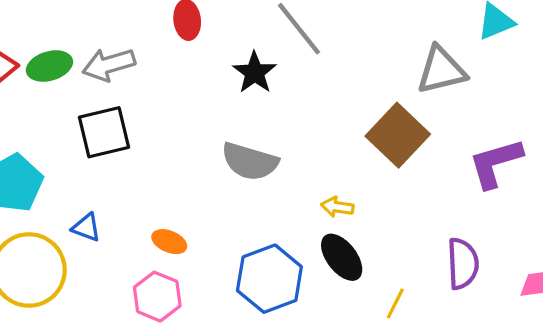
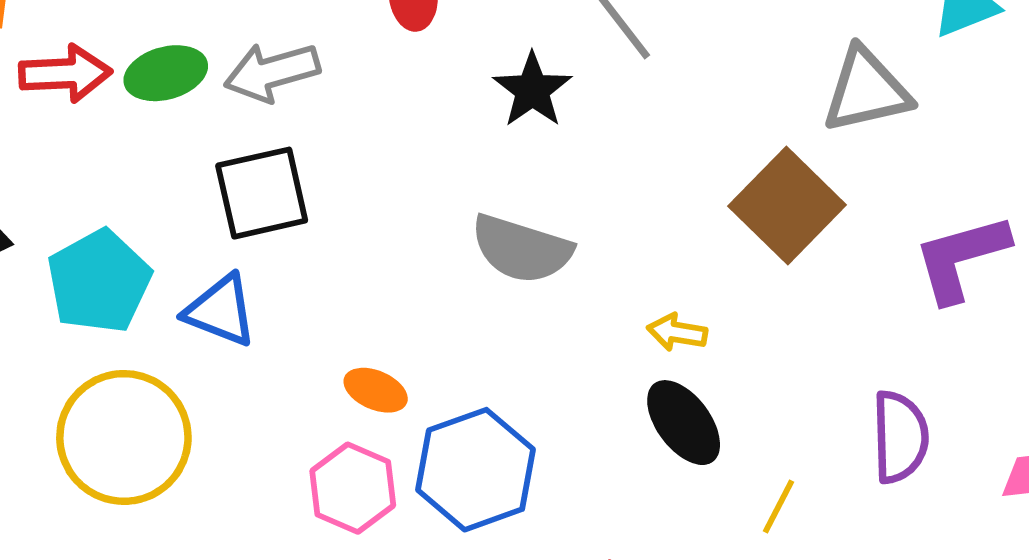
blue triangle: (86, 227) -> (221, 311), moved, size x1.4
blue hexagon: (269, 279) -> (476, 470), moved

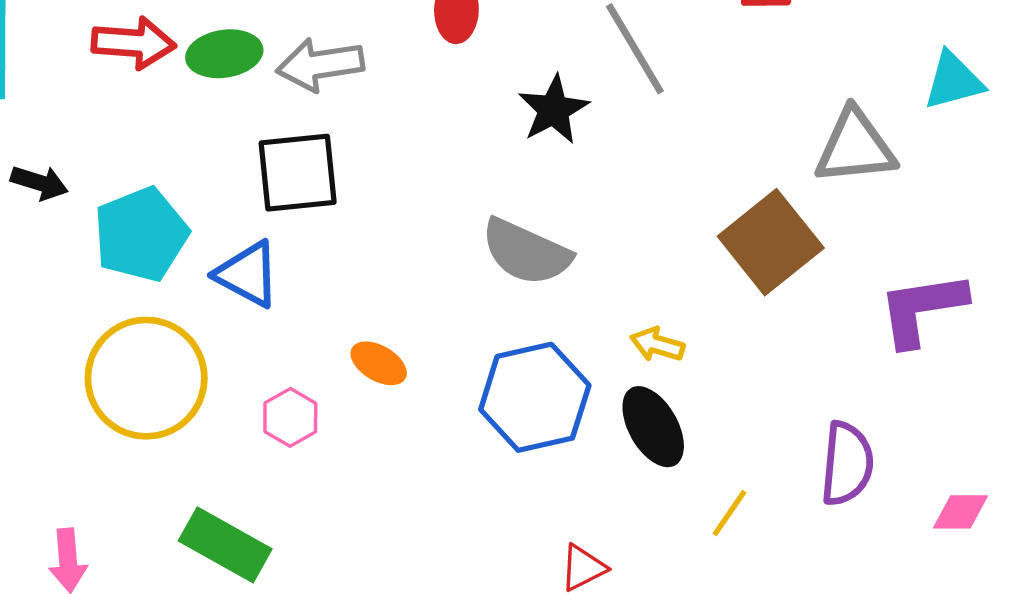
blue hexagon: (476, 470) -> (535, 397), moved
pink hexagon: (353, 488) -> (290, 417), moved, size x0.7

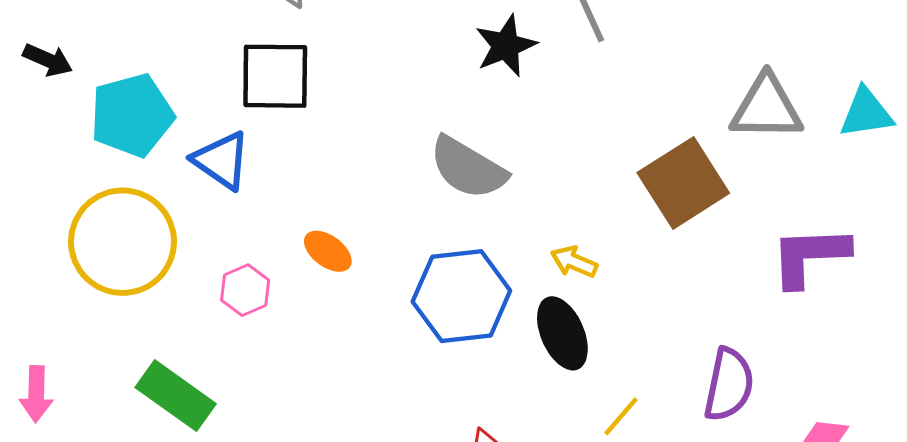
cyan triangle: (954, 81) -> (866, 113), moved

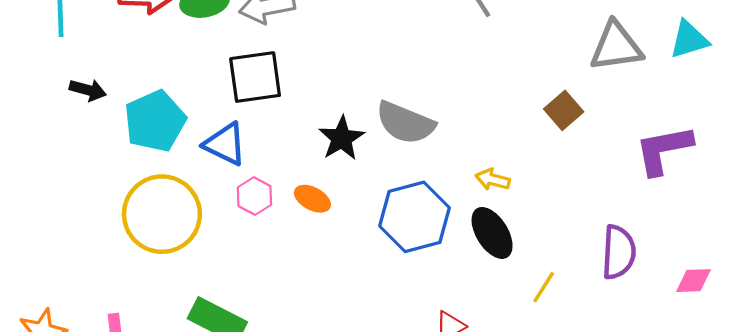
black star: (506, 46) -> (342, 138), moved
brown square: (683, 183) -> (564, 110), size x0.6
pink hexagon: (245, 290) -> (254, 196), moved

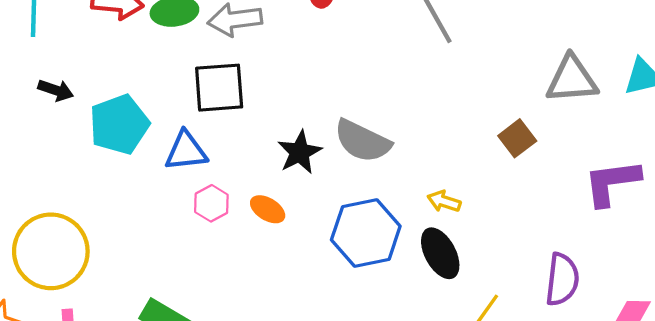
blue triangle: (225, 144) -> (186, 151), turned -36
yellow circle: (162, 214) -> (51, 251), moved

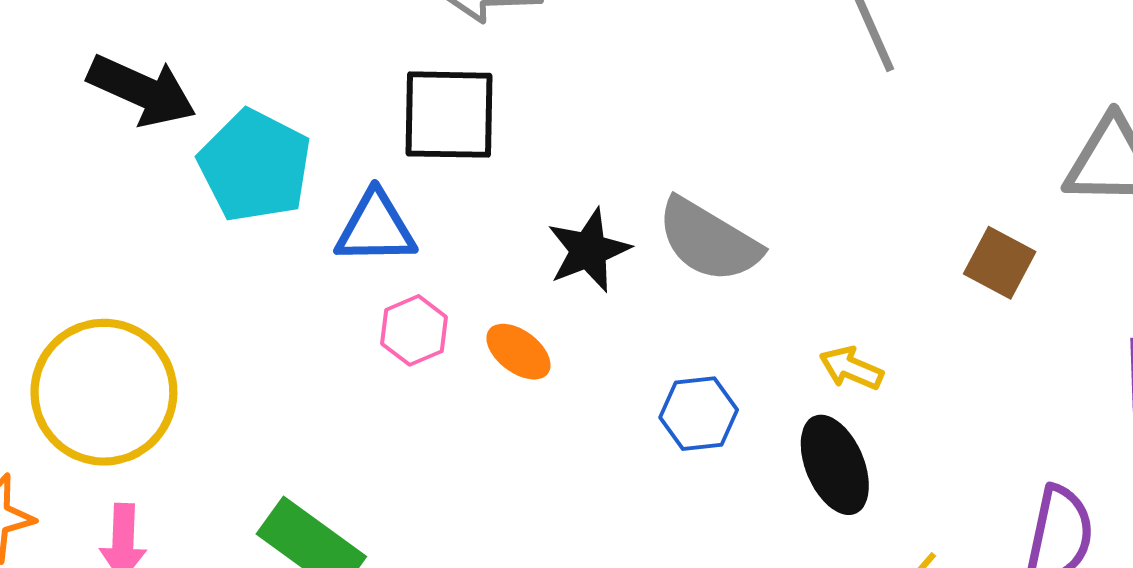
black arrow: (56, 90) -> (142, 90), size x1.6
cyan pentagon: (119, 124) -> (255, 166), turned -30
brown square: (517, 138) -> (1000, 263), turned -30
blue hexagon: (366, 233) -> (699, 414), size x0.6

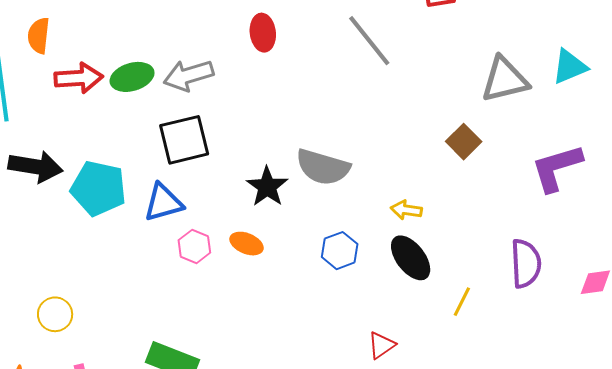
brown square: (1000, 263) -> (464, 142), turned 32
yellow circle: (104, 392) -> (55, 314), size x0.5

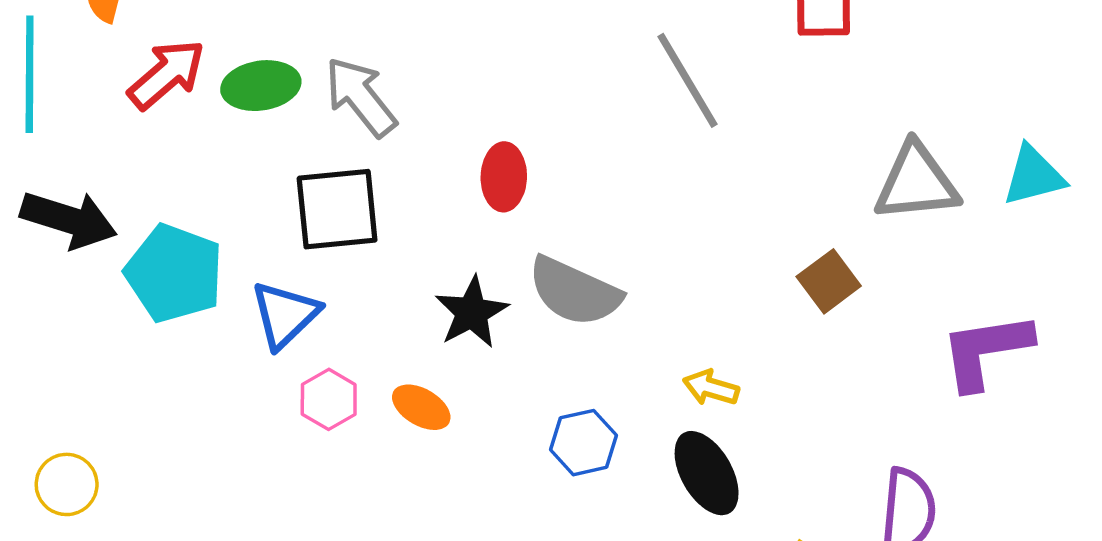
red ellipse: (263, 33) -> (504, 177), moved
gray arrow: (188, 75) -> (361, 97), turned 60
red arrow: (79, 78) -> (166, 74), turned -45
blue triangle: (163, 203) -> (285, 315), turned -36

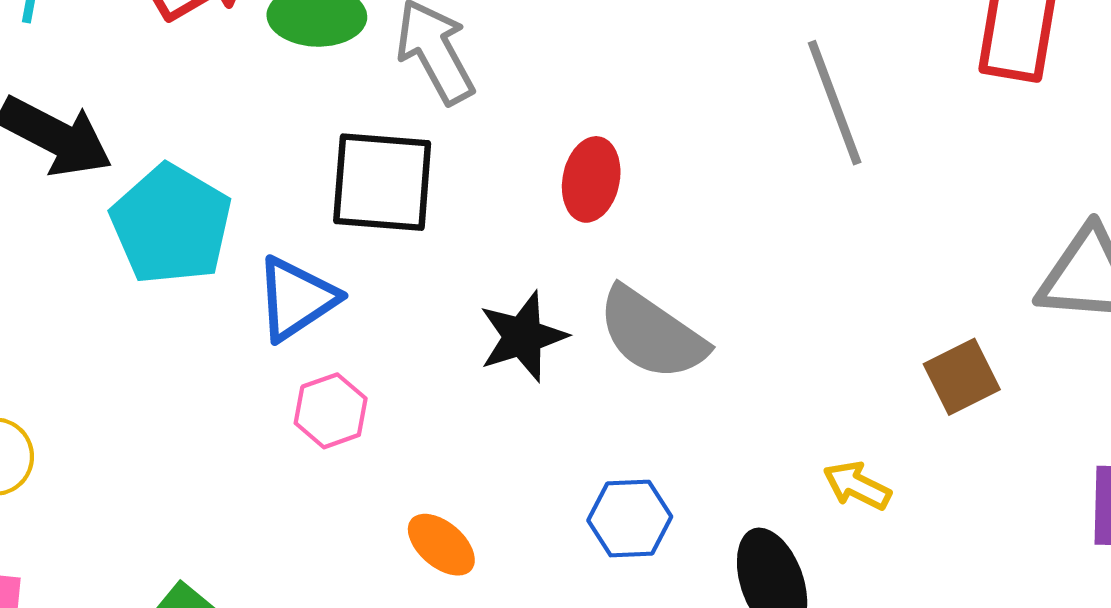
yellow arrow: (711, 388) -> (857, 486), moved
orange ellipse: (421, 407) -> (441, 545), moved

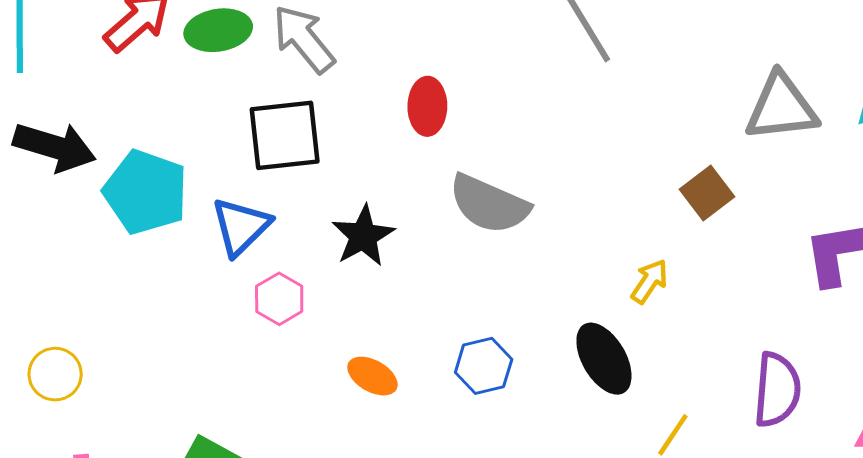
black star: (523, 337) -> (363, 236), moved
yellow arrow: (857, 486) -> (650, 281), turned 108
blue hexagon: (630, 519) -> (484, 366), moved

